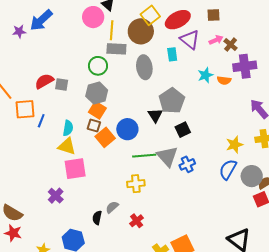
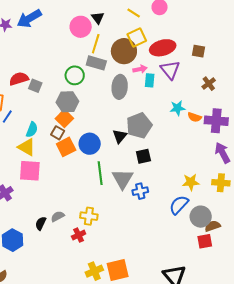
pink arrow: (216, 40) -> (140, 69), moved
purple cross: (245, 66) -> (216, 121), moved
green line: (144, 156) -> (100, 173), turned 75
yellow cross: (136, 184) -> (89, 216), moved

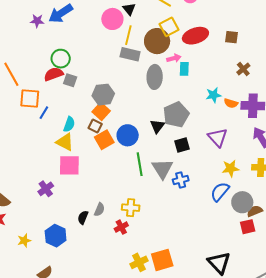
purple triangle: (170, 70) -> (218, 137), moved
green circle: (75, 75) -> (61, 59), moved
gray semicircle: (58, 216) -> (99, 210), turned 144

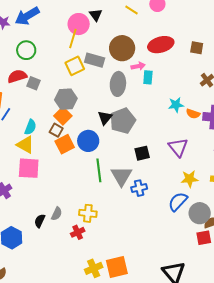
yellow square: (169, 27) -> (75, 66), moved
yellow line: (128, 35) -> (73, 38), moved
green circle: (61, 59) -> (26, 50), moved
gray pentagon: (176, 115) -> (123, 121), moved
black triangle: (157, 126) -> (105, 118), moved

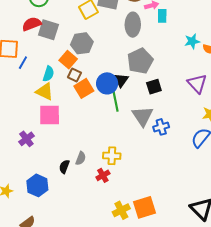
gray square: (33, 83) -> (48, 30), size x1.5
orange square: (63, 116) -> (68, 60), moved
black triangle: (105, 118) -> (121, 80), moved
black square: (142, 153) -> (154, 87), moved
green line: (99, 170) -> (115, 100), moved

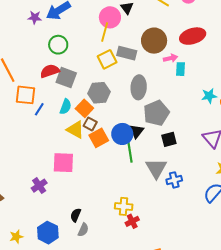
gray ellipse: (133, 25) -> (139, 87), moved
cyan semicircle: (48, 74) -> (66, 107), moved
yellow triangle: (45, 92) -> (75, 130), moved
gray semicircle: (81, 158) -> (83, 230), moved
red cross: (103, 175) -> (132, 221), moved

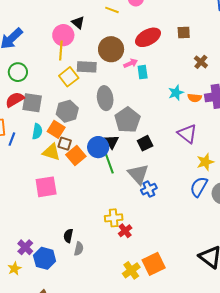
blue cross: (174, 180) -> (149, 189), moved
purple cross: (39, 186) -> (25, 247), moved

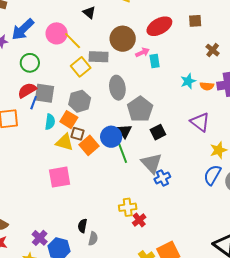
pink circle: (63, 35) -> (57, 33), moved
yellow line: (61, 50) -> (73, 41), turned -48
blue line: (12, 139) -> (34, 103), moved

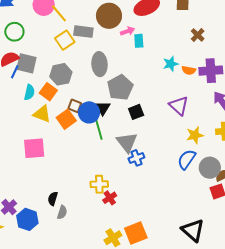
brown square: (78, 134) -> (75, 106), moved

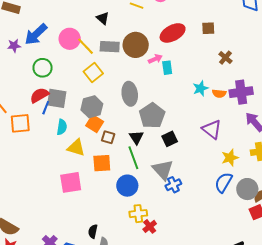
gray rectangle: (83, 32) -> (110, 47), moved
orange square: (48, 92) -> (95, 124), moved
blue circle: (89, 112) -> (127, 186), moved
orange square: (66, 119) -> (102, 163), moved, turned 36

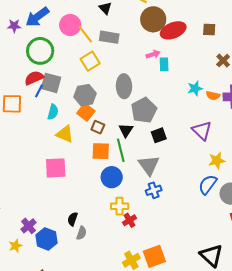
brown circle: (136, 45) -> (153, 19), moved
green circle: (43, 68) -> (40, 51), size x1.4
orange square: (102, 163) -> (101, 151), moved
blue cross: (173, 185) -> (154, 190), moved

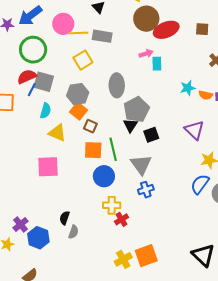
yellow line: (85, 34) -> (78, 33), turned -54
black triangle: (126, 130) -> (130, 125), moved

